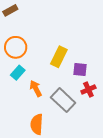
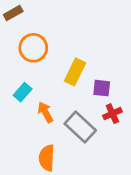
orange circle: (16, 47) -> (33, 48), moved

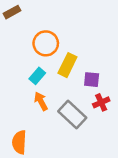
orange circle: (33, 48) -> (46, 43), moved
cyan rectangle: (23, 92) -> (37, 76), moved
orange semicircle: (47, 158) -> (19, 142), moved

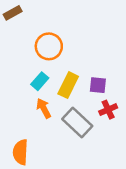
yellow rectangle: (67, 65) -> (68, 85), moved

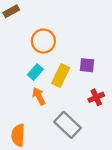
purple square: (98, 85) -> (87, 65), moved
gray rectangle: (77, 122) -> (67, 125), moved

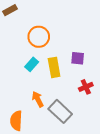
yellow rectangle: (61, 75) -> (54, 67), turned -36
orange arrow: (39, 96) -> (38, 99), moved

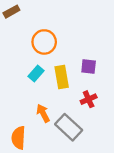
red cross: (86, 87) -> (89, 99), moved

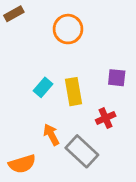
orange circle: (44, 42) -> (68, 29), moved
purple square: (89, 66) -> (117, 78), moved
orange semicircle: (18, 138) -> (22, 164), turned -110

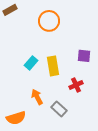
gray rectangle: (82, 151) -> (59, 109), size x0.7

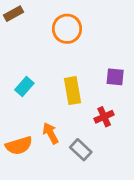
cyan rectangle: (31, 63) -> (24, 86), moved
orange semicircle: (16, 118) -> (19, 146), moved

